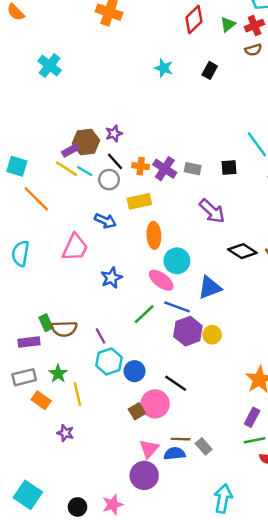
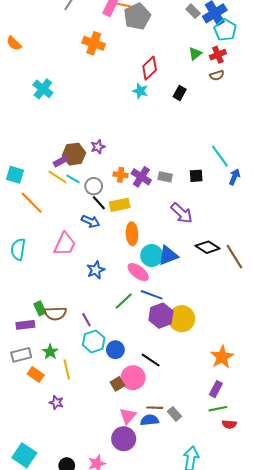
red diamond: (194, 19) -> (150, 68), moved
black line: (115, 161) -> (99, 203), moved
blue triangle: (210, 287) -> (168, 256), moved
yellow circle: (212, 335) -> (182, 319), size x1.6

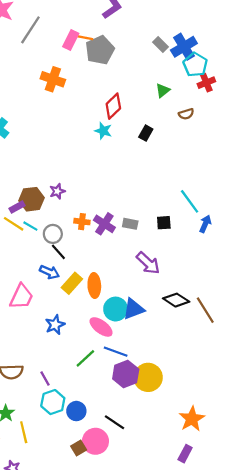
red cross: (218, 55) -> (206, 83), moved
yellow rectangle: (120, 205) -> (72, 283), moved, turned -36

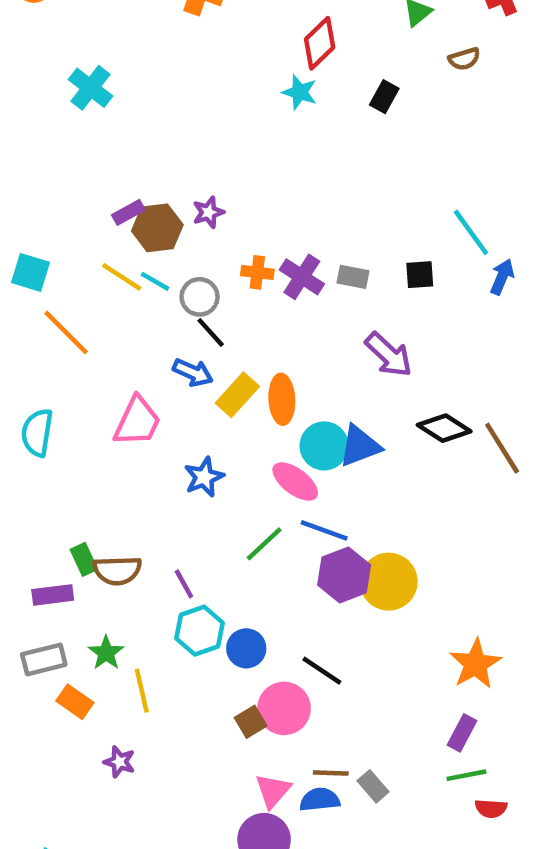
purple rectangle: (17, 207) -> (128, 212), moved

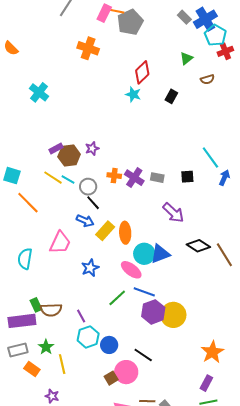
cyan semicircle: (37, 433) -> (25, 259), moved
purple rectangle: (53, 595) -> (22, 321), size x1.5

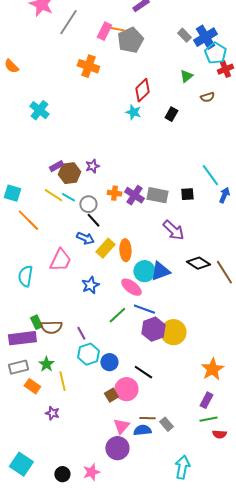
gray rectangle: (157, 178) -> (157, 195), size x1.5

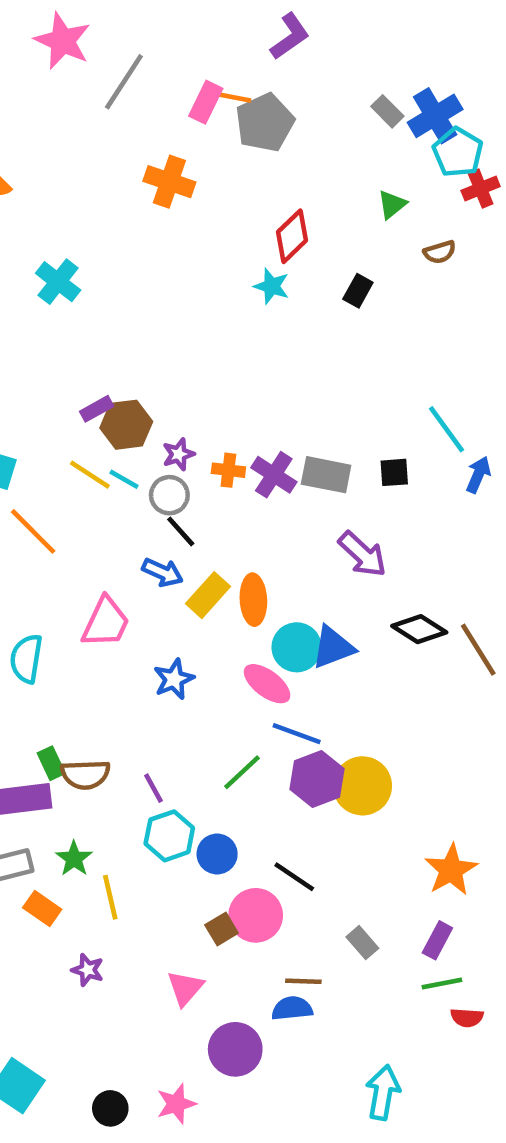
purple star: (92, 166) -> (178, 454), moved
green line: (117, 315) -> (242, 772), moved
gray rectangle: (166, 424) -> (362, 943), moved
pink triangle: (121, 426) -> (185, 988), moved

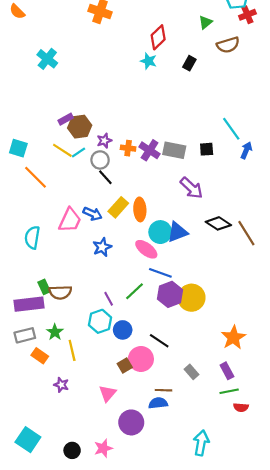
brown semicircle: (440, 252) -> (228, 45), size x1.5
cyan line: (124, 479) -> (79, 152), turned -64
blue arrow: (163, 572) -> (93, 214), moved
purple line: (153, 788) -> (109, 299), moved
purple rectangle: (437, 940) -> (227, 371), turned -56

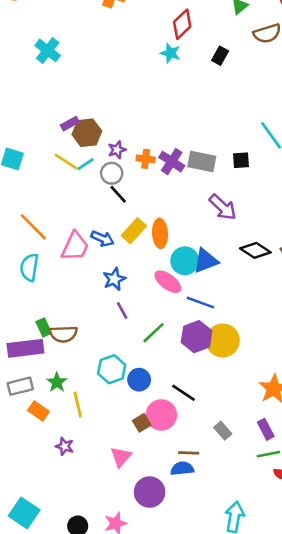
orange line: (35, 177) -> (33, 227), moved
blue line: (160, 273) -> (200, 303), moved
purple line: (109, 299) -> (122, 310), moved

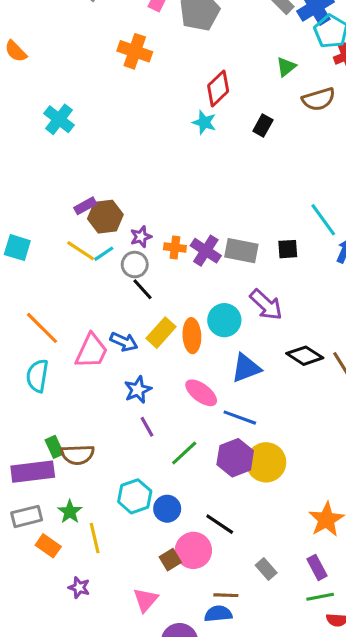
cyan circle: (185, 261) -> (224, 320), moved

